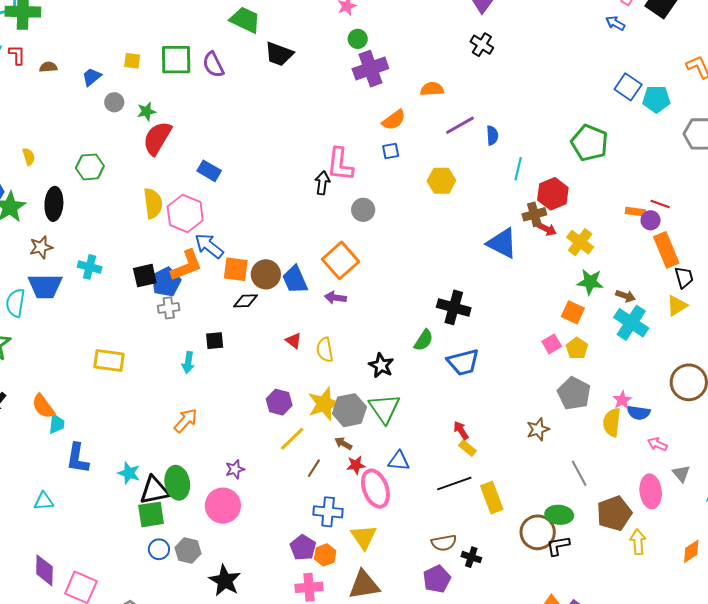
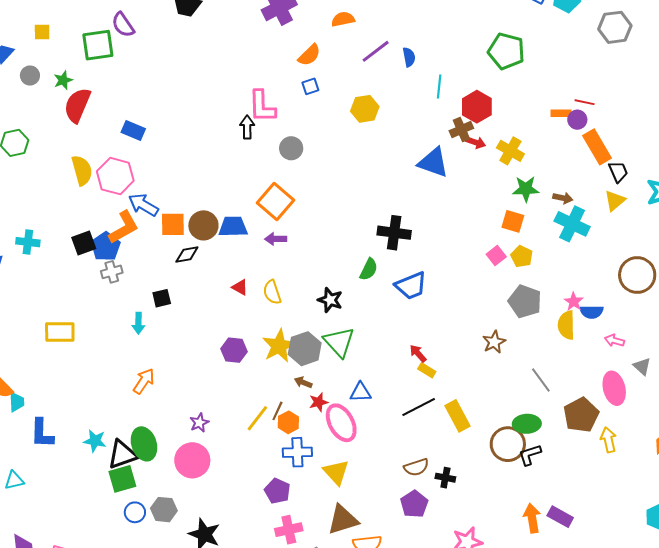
green square: (176, 60) -> (98, 45), moved
blue trapezoid: (295, 280) -> (233, 227), turned 120
yellow line: (292, 439) -> (257, 418), moved
orange hexagon: (325, 555) -> (288, 422), moved

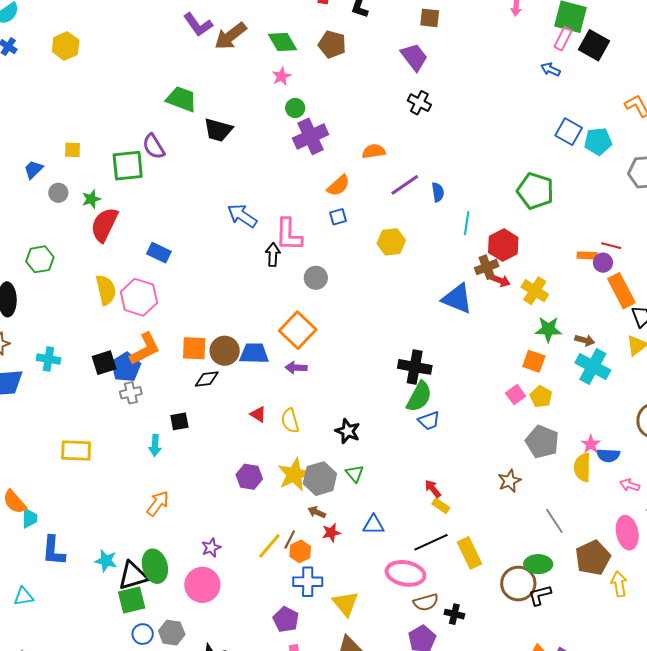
blue arrow: (143, 205) -> (242, 216), moved
green semicircle: (369, 269) -> (419, 397), moved, size x1.4
blue trapezoid: (411, 286) -> (429, 421), size x0.7
green triangle: (339, 342) -> (355, 474), size x0.6
pink ellipse: (341, 423) -> (405, 573), moved, turned -54

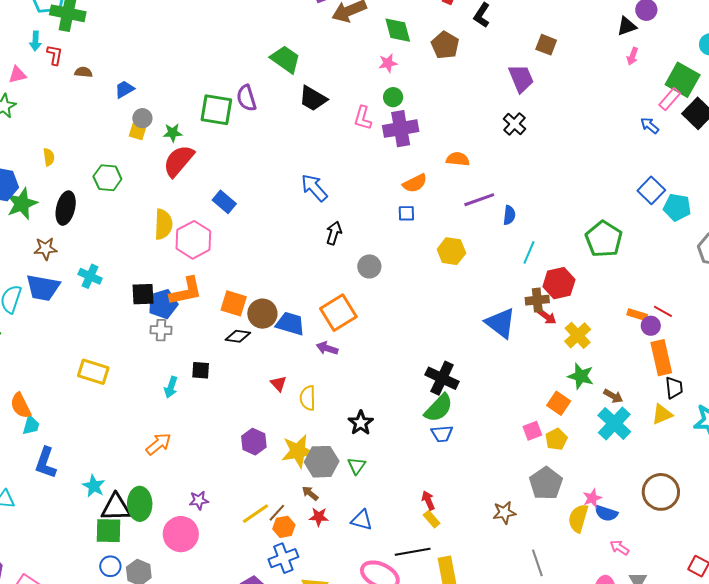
yellow square: (73, 150) -> (137, 132), moved
pink L-shape: (289, 235) -> (363, 118), moved, size x0.7
blue cross: (308, 582) -> (283, 558), turned -36

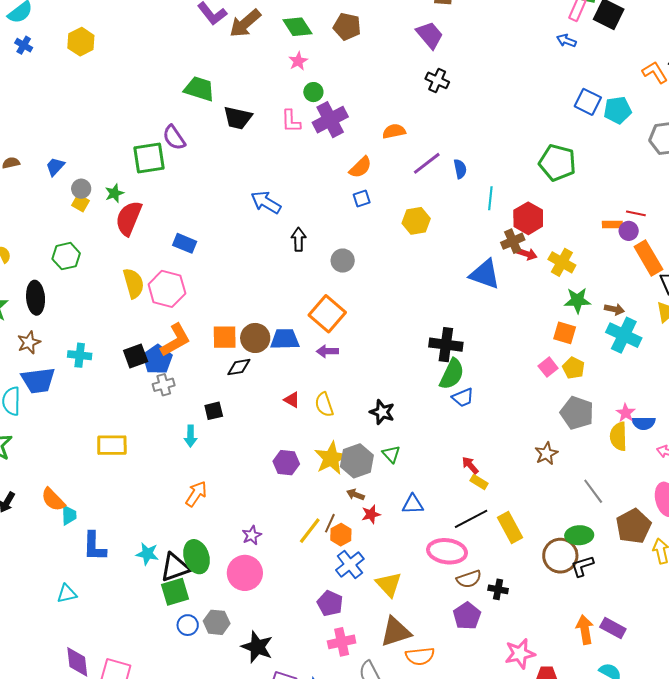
yellow square: (137, 132) -> (81, 203), turned 30

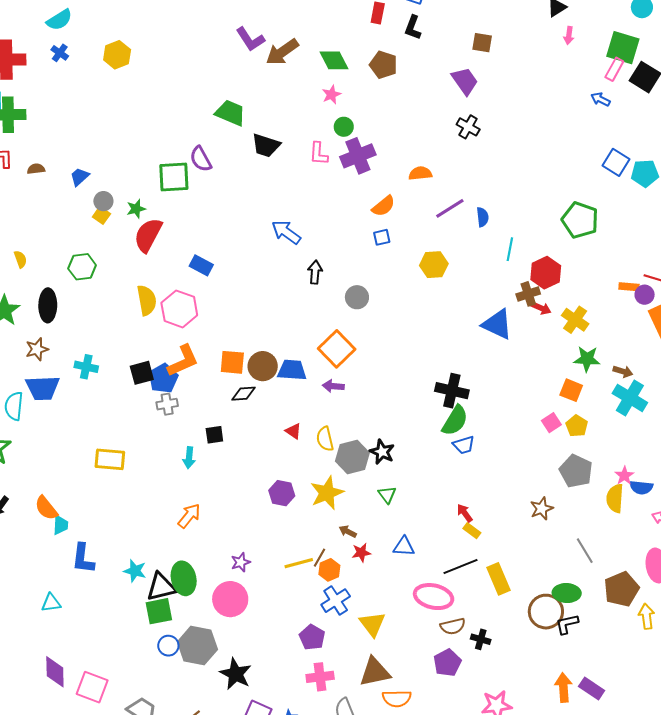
gray hexagon: (357, 461) -> (352, 457), moved
yellow line: (310, 531) -> (299, 563), turned 32
gray hexagon: (217, 622) -> (197, 646), size x1.5

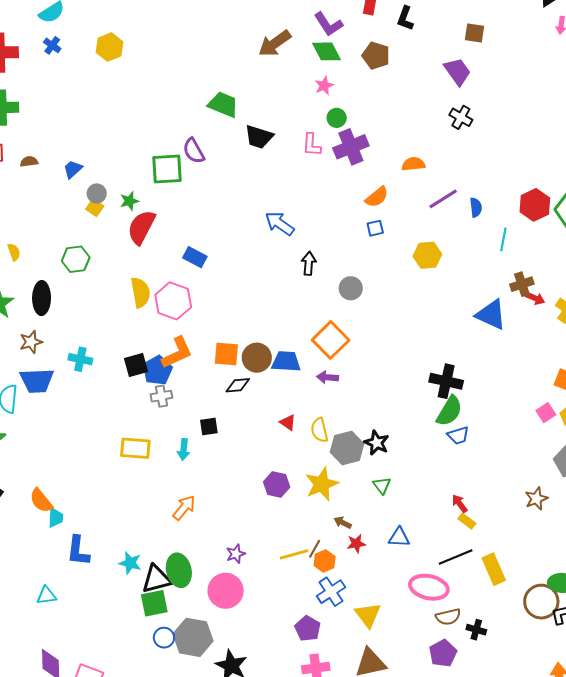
purple L-shape: (250, 39) -> (328, 24), moved
red hexagon: (546, 273) -> (535, 205), moved
yellow rectangle: (110, 459) -> (135, 448), moved

